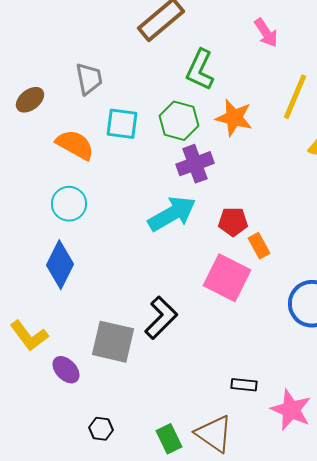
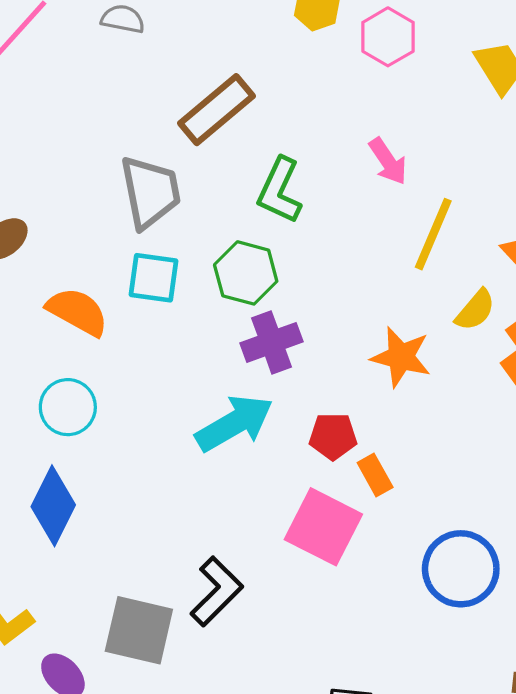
pink arrow: (266, 33) -> (388, 161), moved
gray trapezoid: (89, 79) -> (150, 192), moved, size x1.4
orange star: (234, 118) -> (401, 357), moved

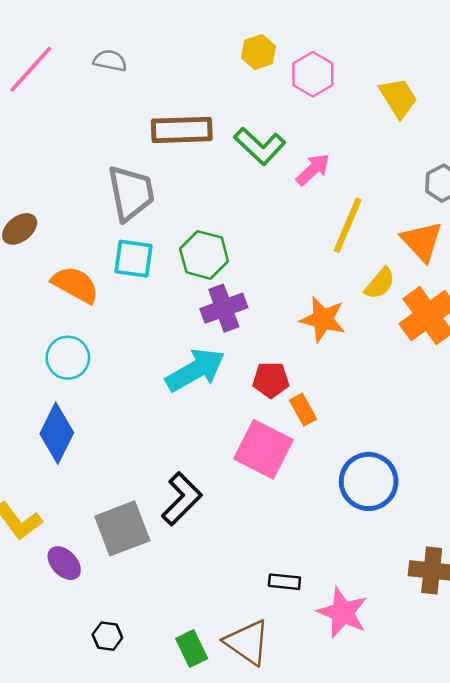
brown rectangle: (217, 110) -> (182, 130), turned 38
pink arrow: (388, 161) -> (313, 170), turned -99
green L-shape: (280, 190) -> (260, 146), moved, turned -72
gray square: (139, 630) -> (122, 528), turned -34

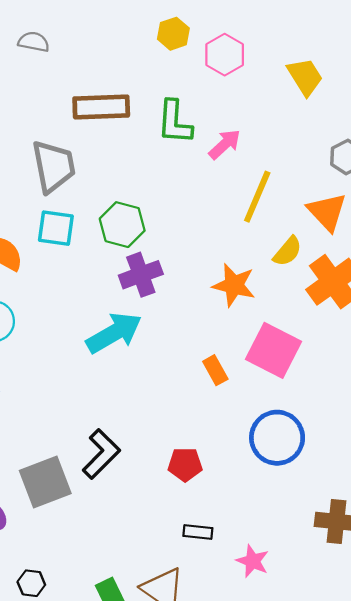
green L-shape: (260, 146) -> (175, 122), turned 51
red pentagon: (271, 380) -> (185, 464), moved
pink square: (263, 449) -> (274, 350), moved
pink star: (343, 613) -> (253, 561), size x0.7

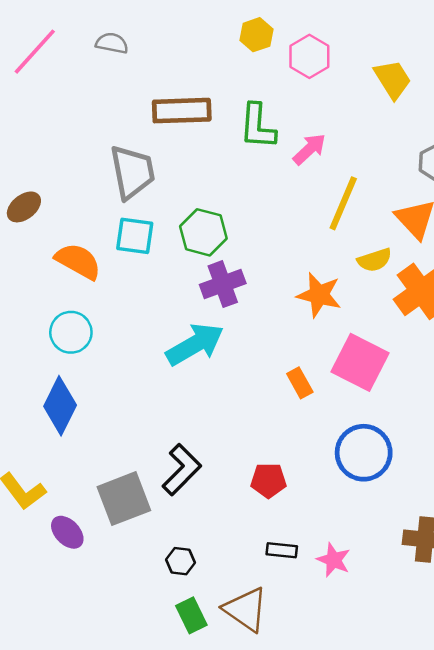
yellow semicircle: (288, 251) -> (374, 260), turned 32
pink star: (253, 561) -> (334, 560), moved
black hexagon: (31, 583) -> (181, 561), moved

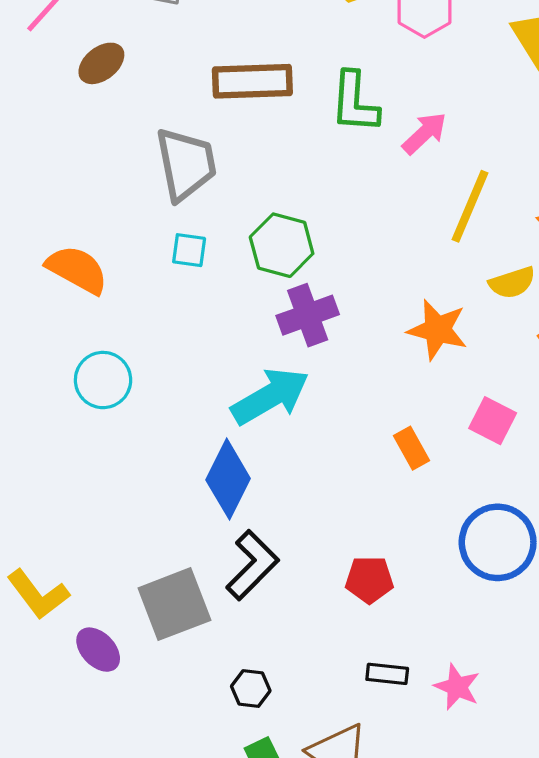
brown ellipse: (24, 207) -> (101, 63), moved
cyan square: (135, 236) -> (189, 250), size x0.7
orange semicircle: (78, 261) -> (77, 270), moved
pink square: (360, 362) -> (493, 421), size x0.6
blue diamond: (60, 406) -> (228, 479), moved

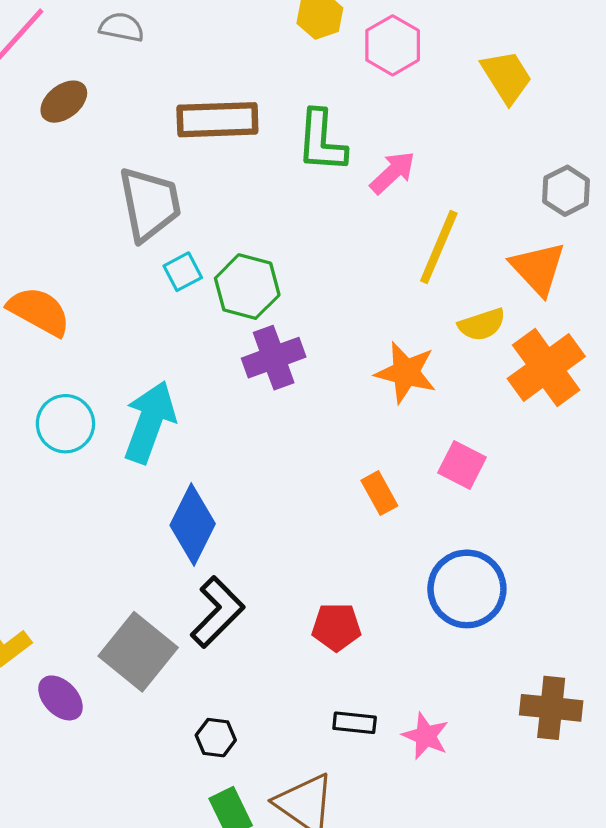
cyan square: (189, 250) -> (183, 272), moved, turned -36
cyan arrow: (270, 396) -> (150, 422), moved, turned -40
gray square: (174, 604) -> (138, 652), turned -30

